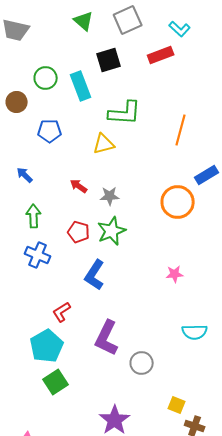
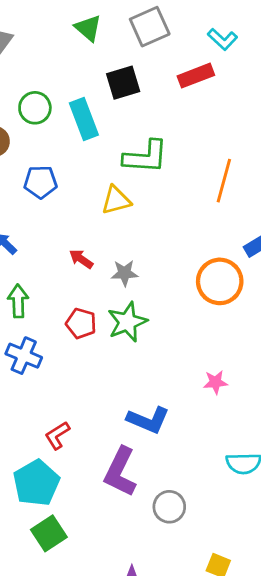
blue L-shape: (95, 275) -> (148, 420), moved, turned -100

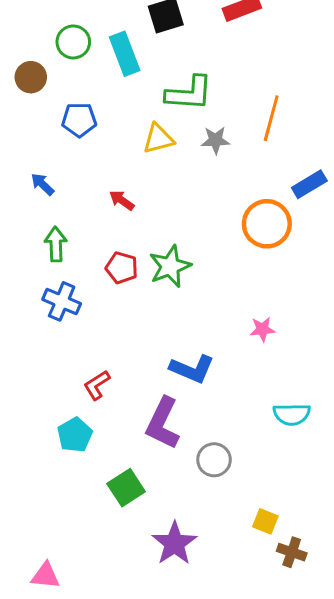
gray star: (124, 273) -> (215, 140), moved
cyan pentagon: (36, 483) -> (75, 435), size x0.7
green square: (49, 533) -> (126, 488), moved

